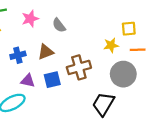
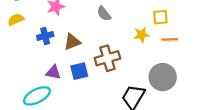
gray semicircle: (59, 25) -> (104, 14), moved
blue cross: (18, 55) -> (45, 36), moved
gray circle: (123, 74) -> (163, 77), moved

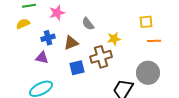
gray semicircle: (104, 14) -> (88, 24), moved
yellow star: (142, 35) -> (114, 39), moved
purple triangle: (53, 72) -> (42, 58), moved

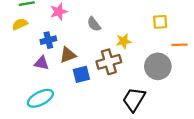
orange line: (154, 41) -> (180, 45), moved
brown triangle: (71, 43) -> (68, 55), moved
gray circle: (148, 73) -> (158, 66), moved

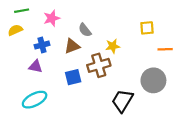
brown triangle: (68, 55) -> (72, 46), moved
gray circle: (158, 66) -> (153, 80), moved

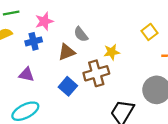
yellow square: (147, 28) -> (149, 32), turned -32
blue cross: (42, 45) -> (34, 41), moved
blue square: (73, 77) -> (68, 86), turned -35

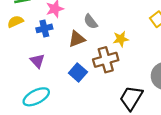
purple triangle: (26, 75) -> (37, 61), turned 35

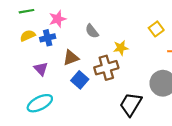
yellow semicircle: (15, 22) -> (28, 36), moved
brown triangle: (77, 39) -> (71, 58), moved

